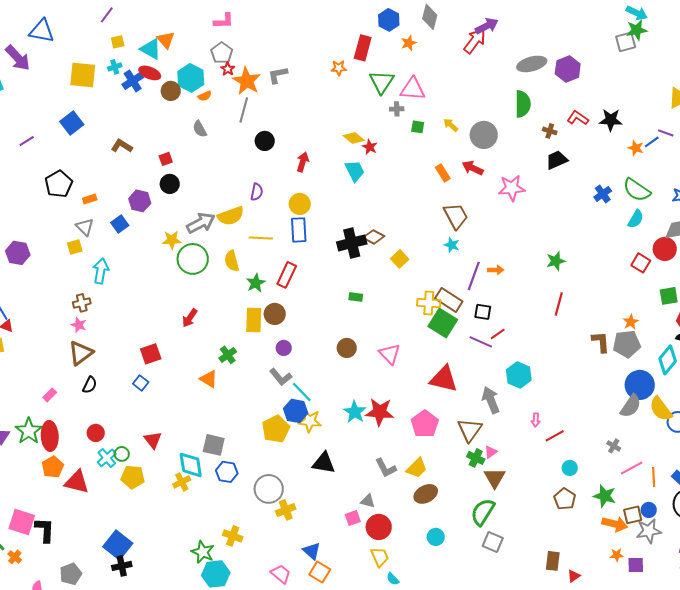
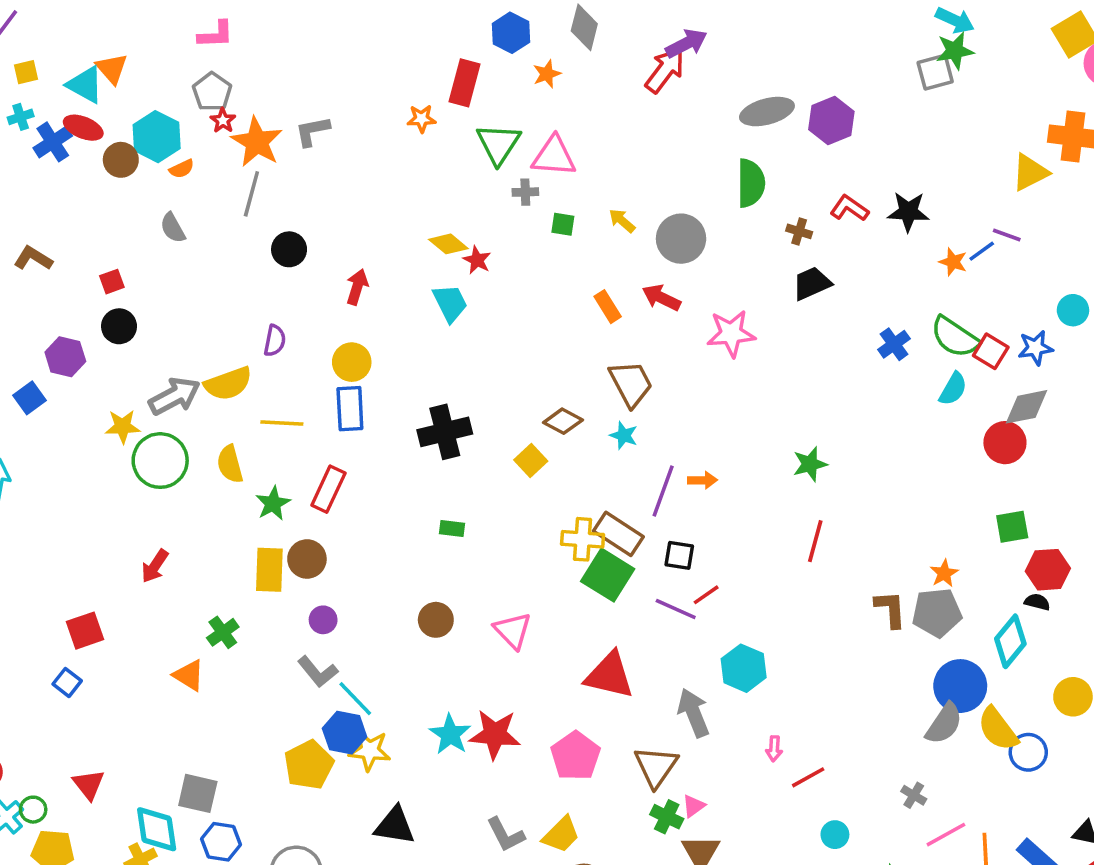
brown diamond: (374, 237) -> (563, 421), moved
red square: (641, 263) -> (991, 351), moved

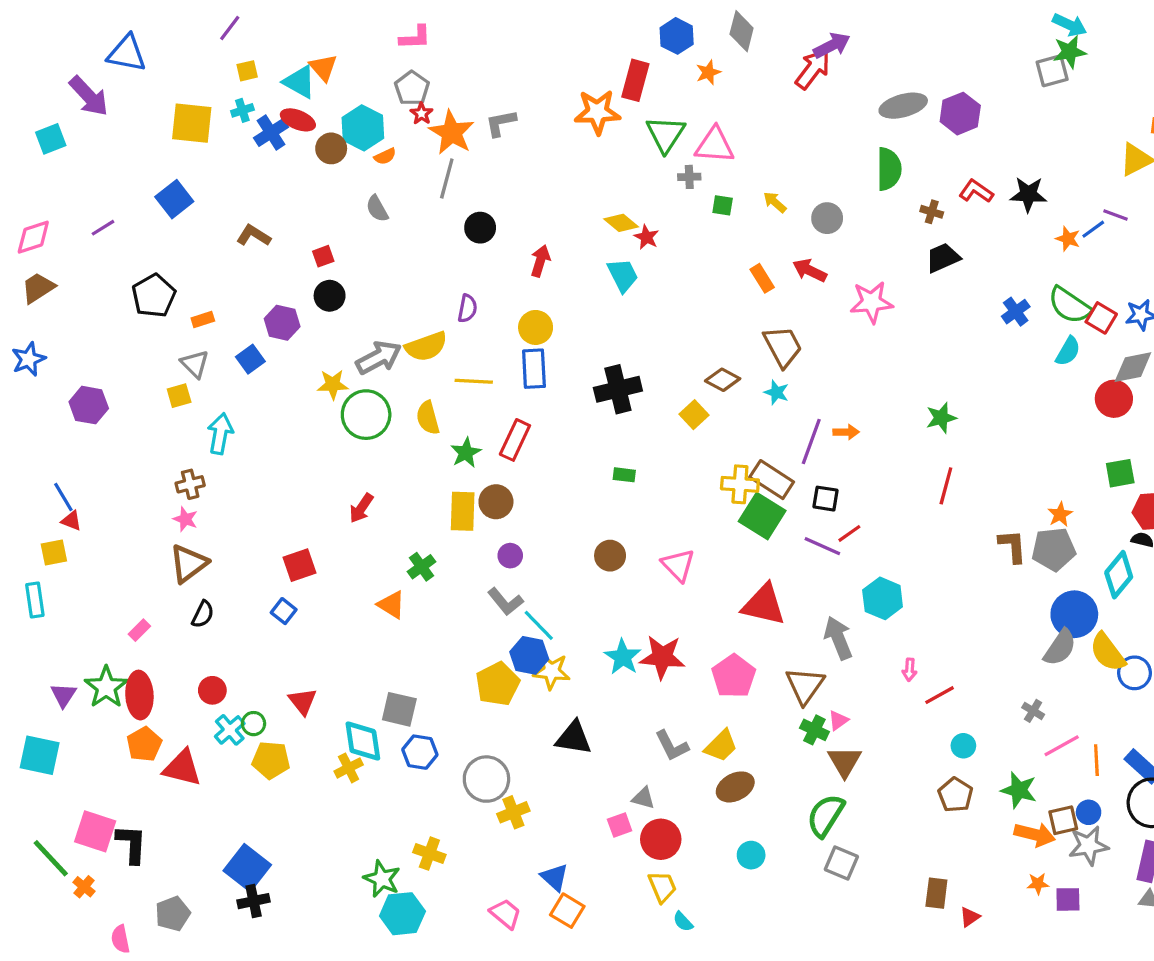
orange star: (421, 119) -> (597, 112), size x1.8
gray circle: (681, 239) -> (827, 218), size x0.7

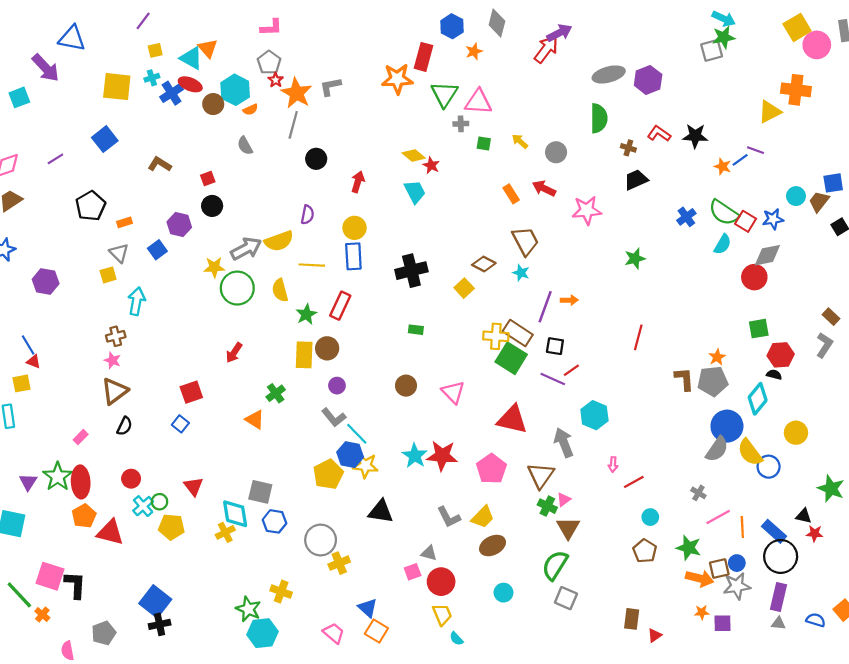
green star: (941, 418) -> (635, 259), moved

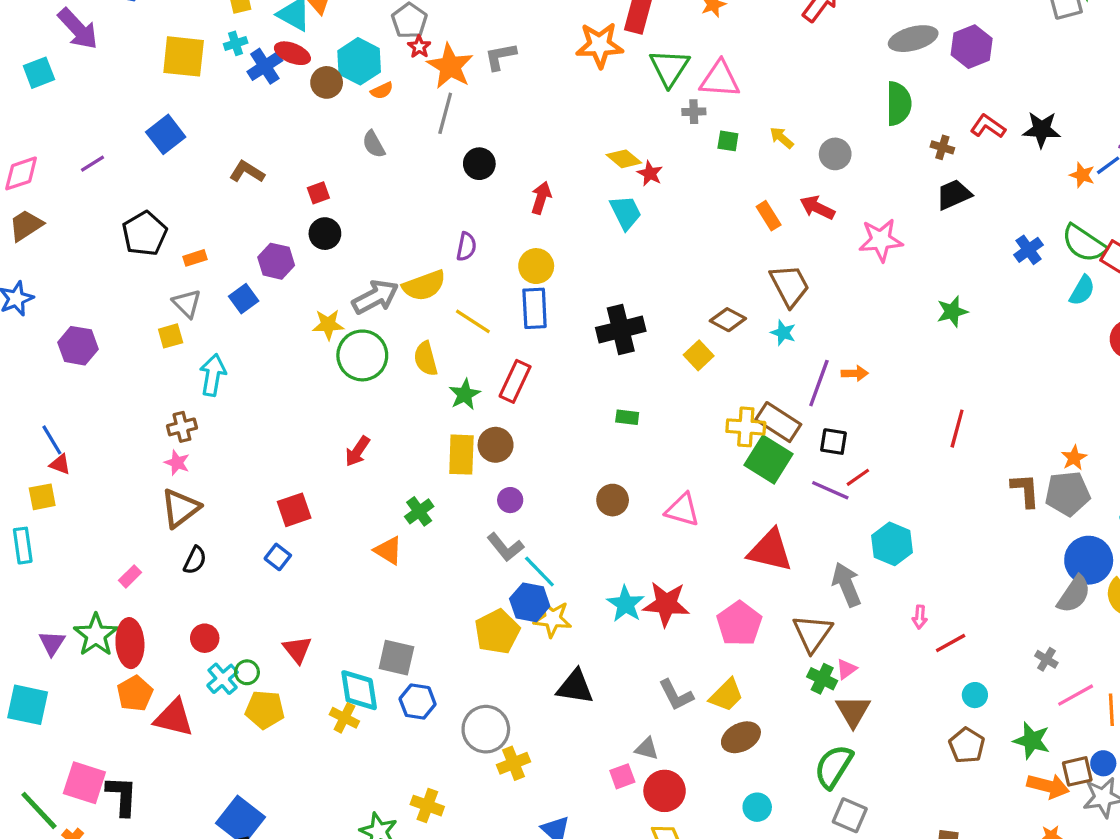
yellow line: (312, 265) -> (473, 321), turned 30
pink triangle: (453, 392) -> (682, 510), turned -30
yellow cross: (225, 532) -> (344, 718), turned -36

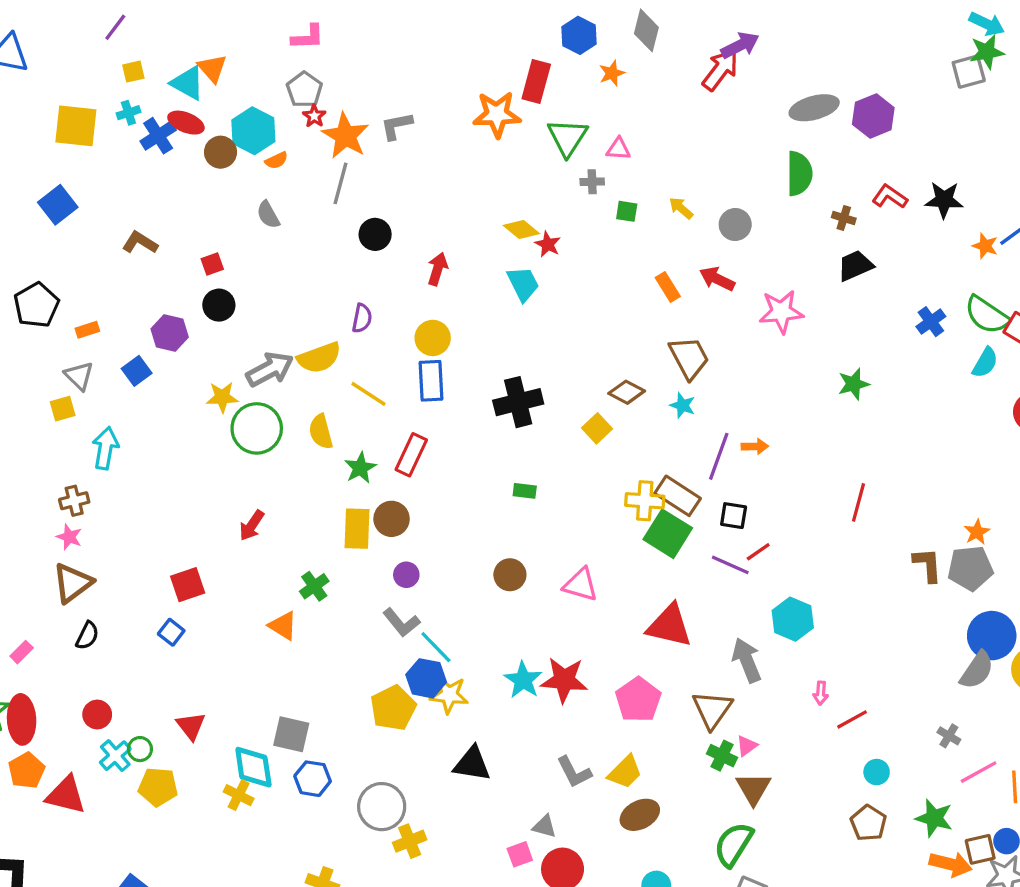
pink triangle: (720, 79) -> (618, 149), size x0.6

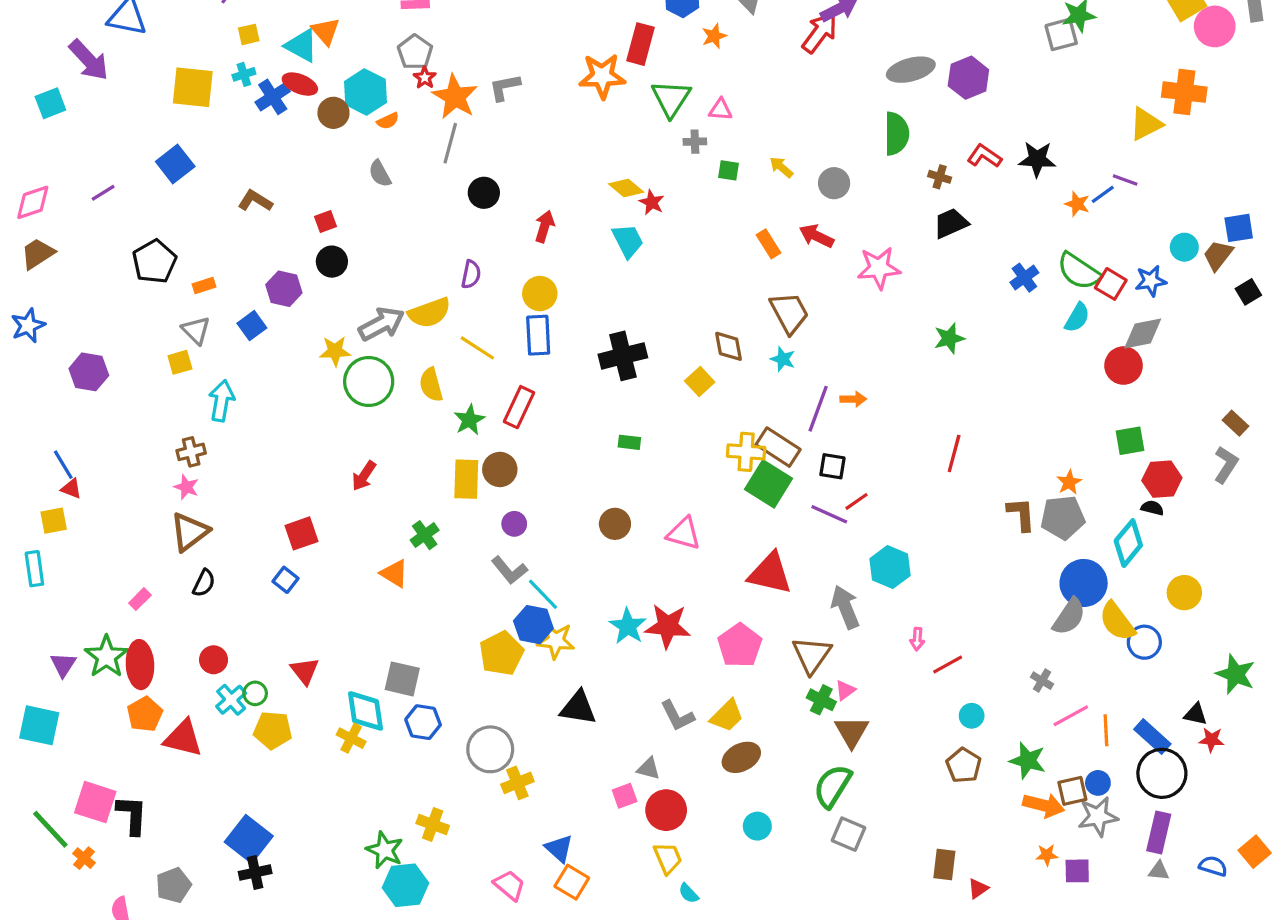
brown diamond: (627, 392) -> (729, 346), turned 52

